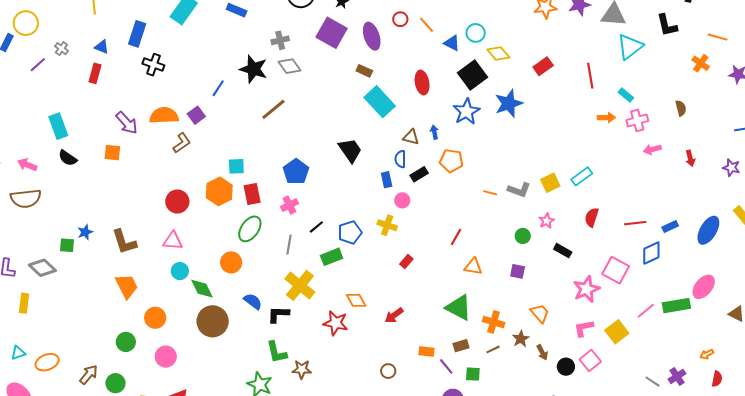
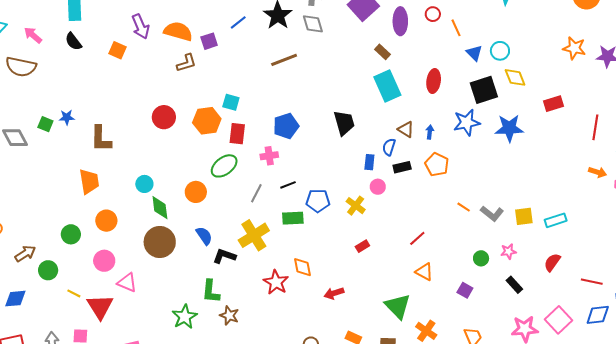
pink triangle: (173, 241) -> (127, 282), moved

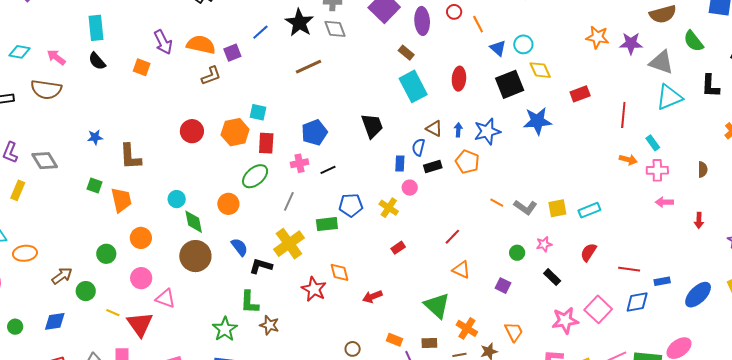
blue star: (467, 123) -> (487, 131), moved
green square: (45, 124) -> (95, 185), moved
black line: (288, 185) -> (328, 170), moved

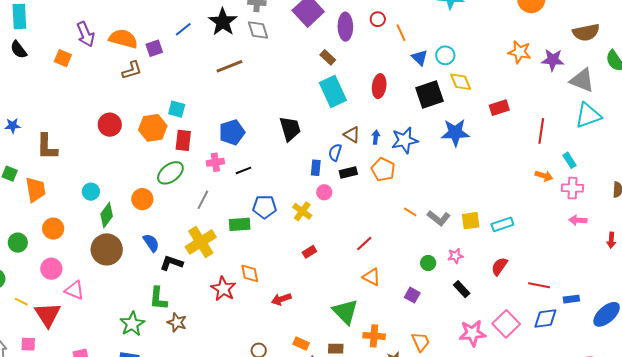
green diamond: (194, 222) -> (107, 215), turned 45
orange cross: (467, 328) -> (374, 336), turned -30

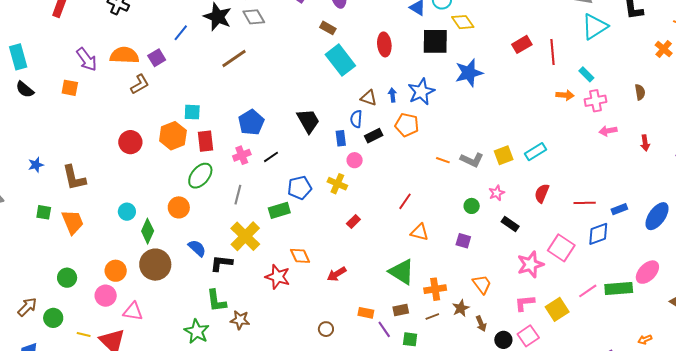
black square: (429, 94) -> (435, 41), turned 32
red rectangle: (499, 108) -> (522, 44), moved
black trapezoid: (290, 129) -> (308, 121), moved
orange circle: (53, 229) -> (116, 271), moved

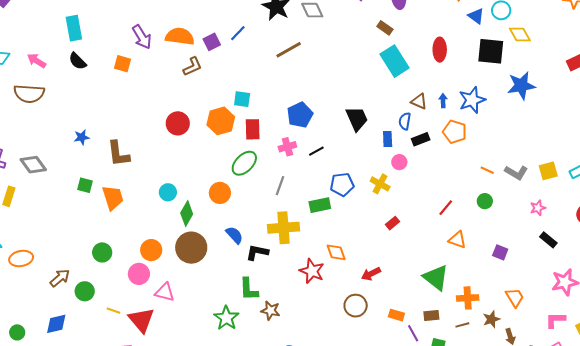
blue line: (181, 33) -> (238, 33), moved
green circle: (472, 206) -> (485, 201), moved
yellow cross: (245, 236) -> (283, 228), turned 36
brown circle: (326, 329) -> (356, 306), moved, size x1.5

